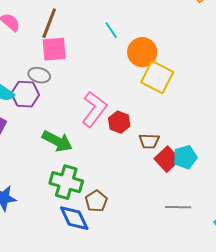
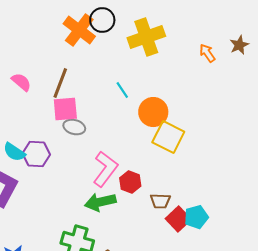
gray ellipse: (39, 75) -> (74, 127), moved
green arrow: (57, 141) -> (100, 202), moved, turned 140

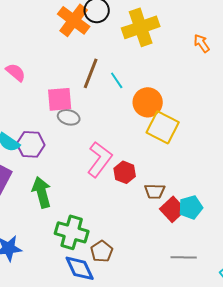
brown line: (60, 83) -> (91, 73), moved
green arrow: (100, 202) -> (42, 192), moved, turned 88

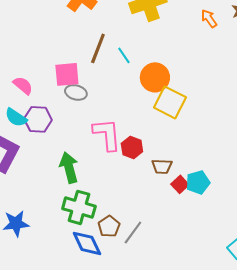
pink semicircle: (16, 72) -> (23, 85), moved
pink L-shape: (100, 159) -> (107, 134), turned -42
green arrow: (42, 192) -> (69, 167), moved
red square: (173, 209) -> (180, 184), size x0.7
gray line: (184, 257) -> (133, 232), moved, turned -55

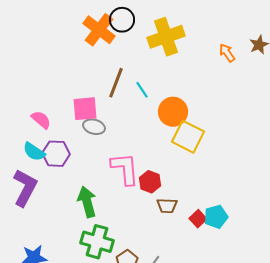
brown trapezoid: (162, 166) -> (167, 206), moved

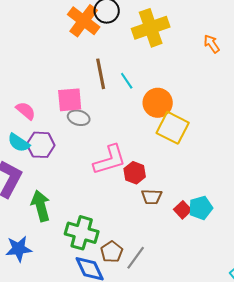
brown line: (116, 83) -> (101, 74), turned -32
pink L-shape: (125, 169) -> (110, 160), turned 78
green arrow: (87, 202) -> (41, 206), moved

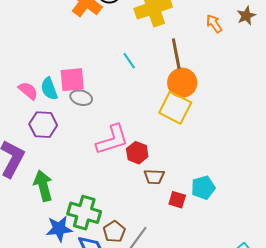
brown line: (101, 74) -> (176, 54), moved
orange circle: (158, 103) -> (182, 83), moved
cyan semicircle: (19, 143) -> (49, 89), moved, turned 35
red square: (183, 210) -> (177, 200), moved, turned -30
blue star: (19, 249) -> (59, 229), moved

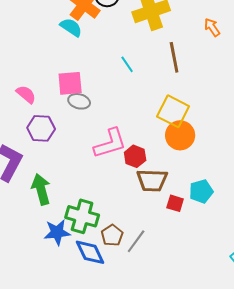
orange circle: (182, 83) -> (180, 135), moved
cyan semicircle: (49, 89) -> (71, 27), moved, turned 145
brown trapezoid: (154, 177) -> (152, 180), size x1.5

